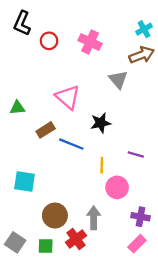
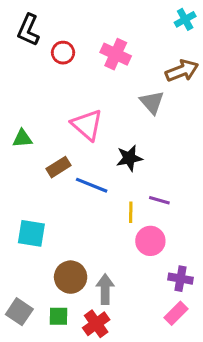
cyan cross: (144, 29) -> (185, 19), moved
purple line: (136, 155) -> (159, 200), moved
gray arrow: (94, 218) -> (105, 289), moved
red cross: (76, 239) -> (96, 324), moved

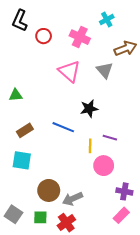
cyan cross: (185, 19) -> (107, 19), moved
pink triangle: (87, 125) -> (69, 71), moved
brown rectangle: (58, 167) -> (25, 130), moved
gray arrow: (105, 289) -> (73, 199), turned -114

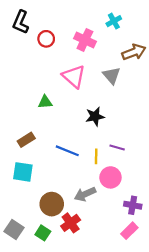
green triangle: (16, 95) -> (45, 102), moved
blue line: (63, 127) -> (67, 151), moved
gray arrow: (73, 199) -> (85, 194), moved
green square: (40, 217) -> (43, 233), turned 32
red cross: (66, 223) -> (71, 223), moved

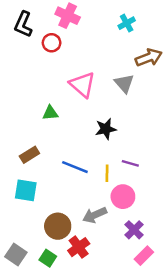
pink cross: (85, 40) -> (68, 16), moved
purple cross: (133, 205) -> (134, 230), moved, turned 35

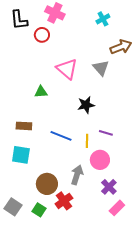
black L-shape: (23, 24) -> (19, 20), turned -30
brown rectangle: (29, 155) -> (24, 126), turned 35
gray arrow: (95, 215) -> (77, 175), turned 132

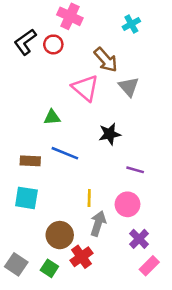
black L-shape: (19, 20) -> (25, 42), moved, turned 60
brown arrow: (121, 47) -> (106, 60), moved, turned 70
blue line: (61, 136) -> (65, 153), moved
yellow line: (87, 141) -> (89, 198), moved

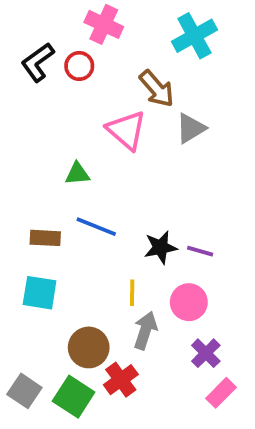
cyan cross: (131, 24) -> (194, 36), size x1.6
gray triangle: (129, 87) -> (191, 128), turned 40
black star: (110, 134) -> (160, 247), moved
green square: (49, 268) -> (74, 397), size x1.5

